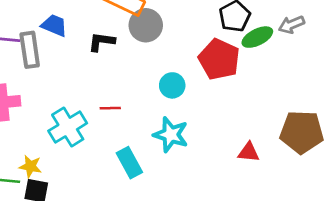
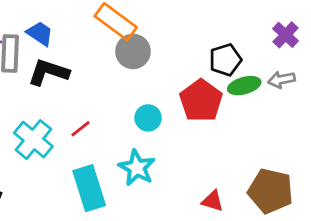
black L-shape: (101, 42) -> (48, 72), moved, size x1.4
red line: (110, 108) -> (80, 129), turned -48
cyan cross: (68, 127) -> (33, 140), turned -30
cyan rectangle: (129, 163) -> (89, 188), size x1.4

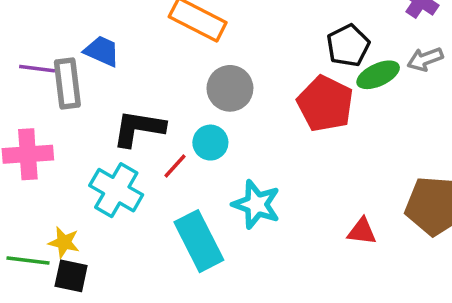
gray circle: (133, 51) -> (230, 88), moved
black L-shape: (48, 72) -> (139, 128), moved
cyan circle: (148, 118) -> (210, 143), moved

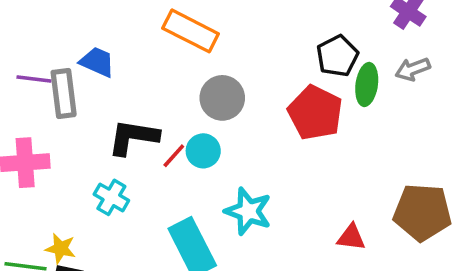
green ellipse: (378, 75) -> (367, 84), turned -57
red line: (175, 166) -> (174, 156), moved
cyan cross: (116, 190) -> (111, 197), size x0.7

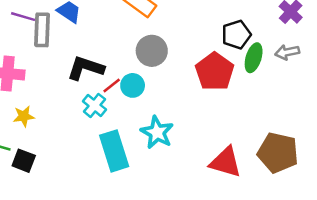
cyan cross: (111, 197) -> (94, 105), moved
red triangle: (351, 237) -> (226, 162), size x1.6
yellow star: (61, 249) -> (24, 116), moved, turned -30

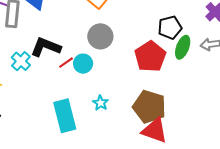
cyan cross: (94, 105) -> (21, 61), moved
cyan star: (157, 132) -> (100, 103), size x0.6
brown pentagon: (278, 153) -> (149, 107), moved

